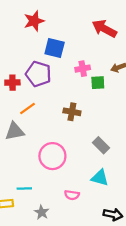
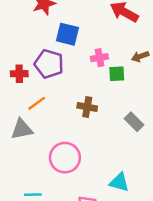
gray rectangle: (101, 145) -> (134, 122), moved

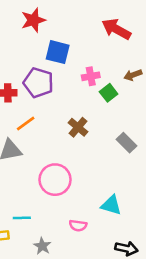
green square: (117, 74) -> (109, 93), turned -35
brown cross: (87, 107) -> (78, 127), turned 30

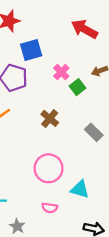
blue square: (58, 52) -> (31, 50), turned -30
pink cross: (91, 76) -> (61, 72), turned -35
pink circle: (55, 180) -> (49, 168), moved

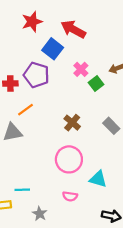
red arrow: (84, 29) -> (73, 29), moved
blue square: (31, 50) -> (53, 49), turned -36
brown cross: (50, 118) -> (72, 123), moved

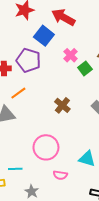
pink circle: (69, 159) -> (46, 147), moved

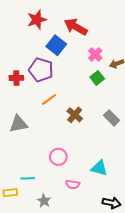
pink cross: (71, 55) -> (95, 54), moved
orange line: (18, 93) -> (49, 99), moved
pink circle: (46, 147) -> (58, 157), size x0.7

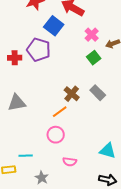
orange line: (49, 99) -> (60, 112), moved
gray rectangle: (112, 118) -> (98, 93), moved
cyan triangle: (99, 168) -> (108, 151), moved

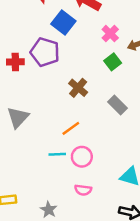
brown cross: (72, 94) -> (78, 88), moved
gray triangle: (17, 103) -> (18, 117), turned -36
pink circle: (56, 135) -> (82, 157), moved
cyan line: (26, 156) -> (57, 154), moved

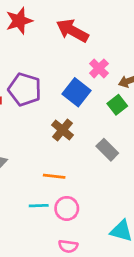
blue square: (63, 23) -> (77, 92), moved
green square: (113, 62) -> (117, 105), moved
orange line: (71, 128) -> (54, 176), turned 42

